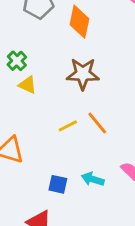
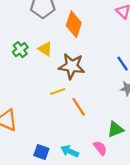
yellow triangle: (28, 85) -> (45, 49), moved
yellow line: (68, 126) -> (58, 92), moved

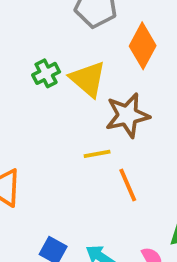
yellow triangle: (45, 49) -> (88, 79), size x1.5
brown star: (72, 66) -> (127, 115), turned -30

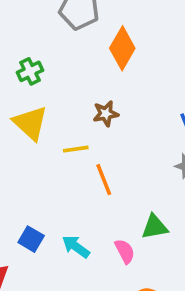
yellow triangle: (88, 79) -> (30, 123), moved
brown star: (127, 115) -> (106, 114), size x0.6

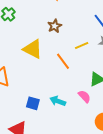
yellow triangle: (30, 123) -> (33, 49), moved
yellow line: (76, 149) -> (82, 45), moved

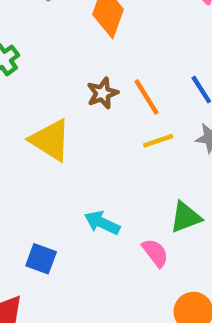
orange line: (63, 61) -> (146, 97), moved
cyan arrow: (58, 101) -> (102, 223), moved

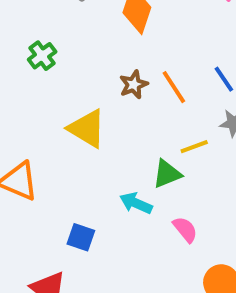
yellow line: (158, 141) -> (194, 147), moved
green triangle: (186, 217) -> (167, 174), moved

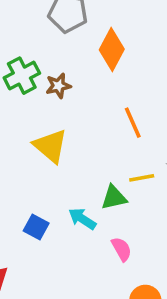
green cross: (42, 56) -> (22, 76), size x1.4
brown star: (134, 85) -> (58, 86), moved
blue square: (81, 237) -> (36, 227), moved

